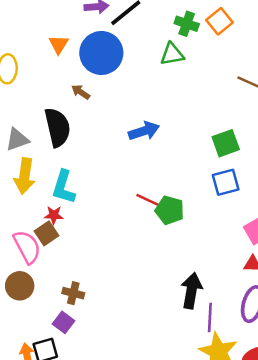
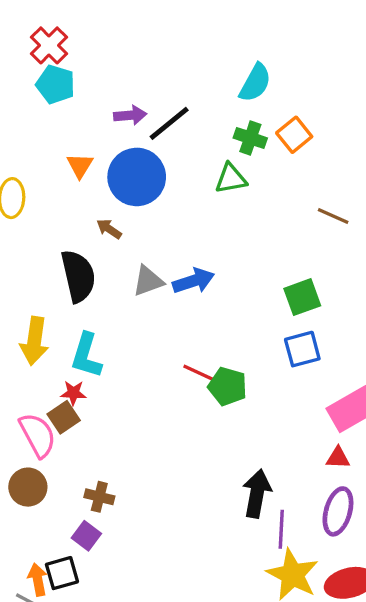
gray triangle: (17, 140) -> (148, 281), moved

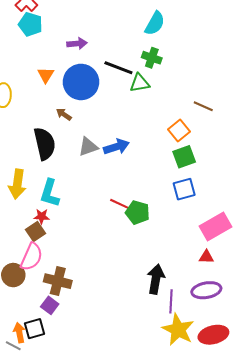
black line: (169, 123) -> (118, 68), moved, turned 60
orange square: (294, 135) -> (179, 130), moved
pink semicircle: (38, 435) -> (31, 257), moved, turned 52
brown cross: (99, 497) -> (58, 281), size x1.5
purple ellipse: (338, 511) -> (206, 290), turned 64

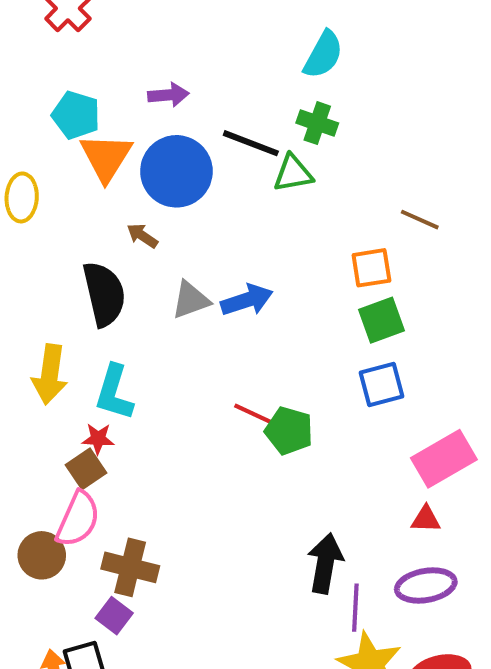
cyan pentagon: (30, 24) -> (76, 115), moved
orange triangle: (46, 75) -> (106, 157), size x1.6
orange square: (179, 130) -> (371, 268), turned 30

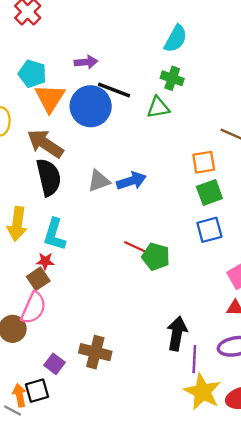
black line: (251, 143) -> (114, 90), moved
brown arrow: (142, 236) -> (45, 144), moved, size x2.0
brown cross: (130, 567) -> (95, 352), moved

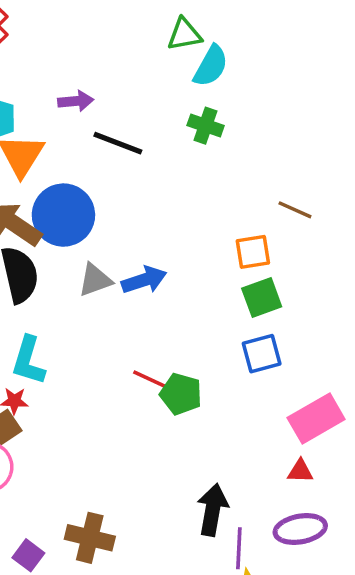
blue circle: (91, 106) -> (63, 215), moved
green triangle: (158, 107) -> (184, 34), moved

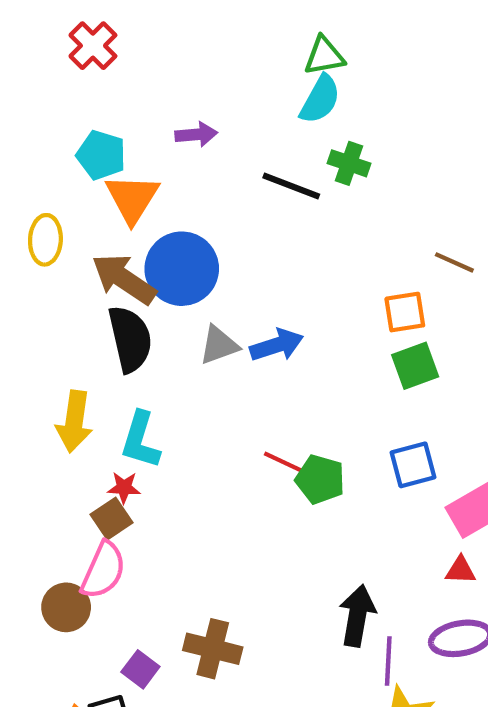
cyan semicircle: (211, 66) -> (320, 99), moved
black line: (118, 143) -> (291, 186), moved
blue square: (262, 354) -> (413, 465), moved

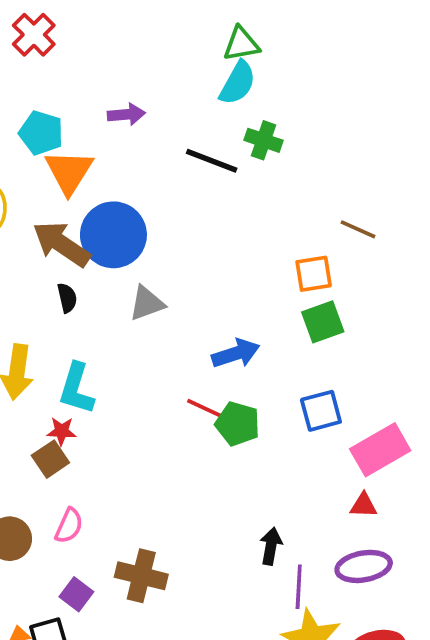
black semicircle: (130, 339) -> (67, 298), size x0.5
blue arrow: (277, 345) -> (236, 353), moved
pink semicircle: (103, 570) -> (69, 526), moved, size x0.7
black arrow: (357, 616) -> (271, 546), size x0.7

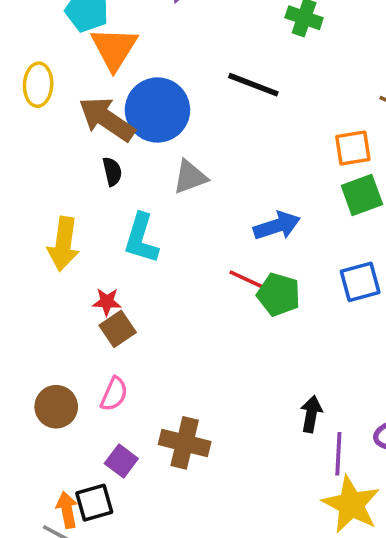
black line: (212, 161) -> (253, 85), moved
cyan L-shape: (76, 389) -> (141, 238), moved
brown square: (50, 459) -> (118, 329), moved

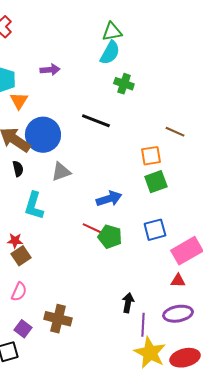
orange triangle: (114, 48) -> (19, 101), size x0.7

